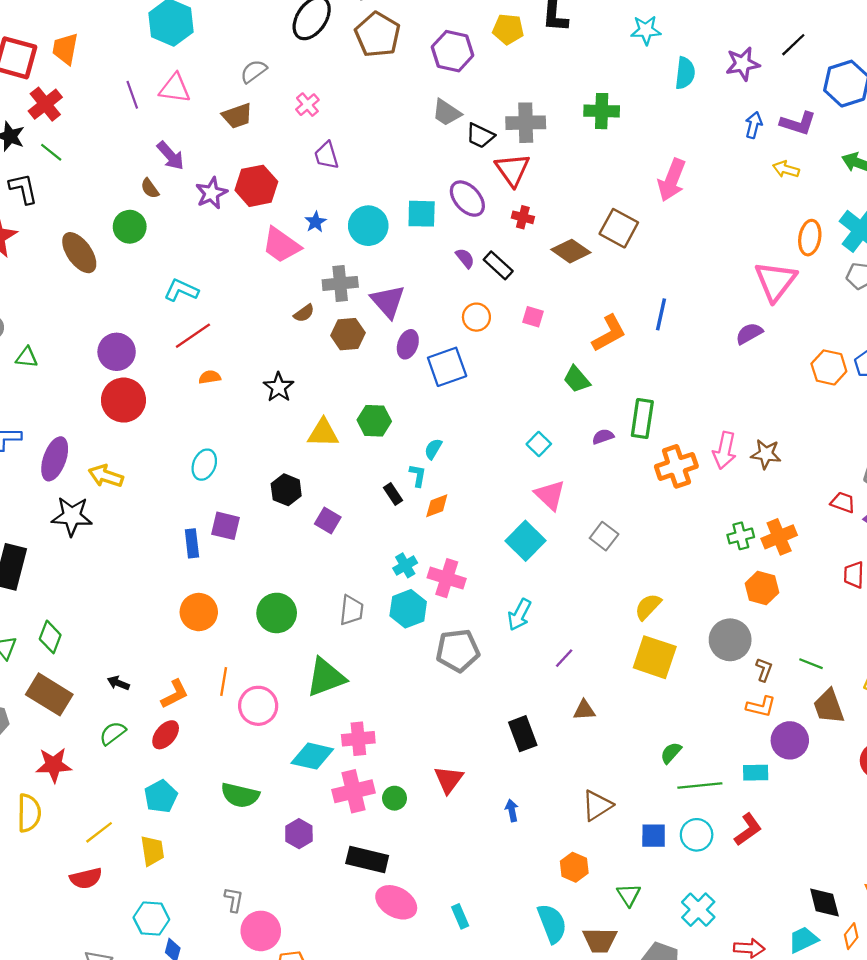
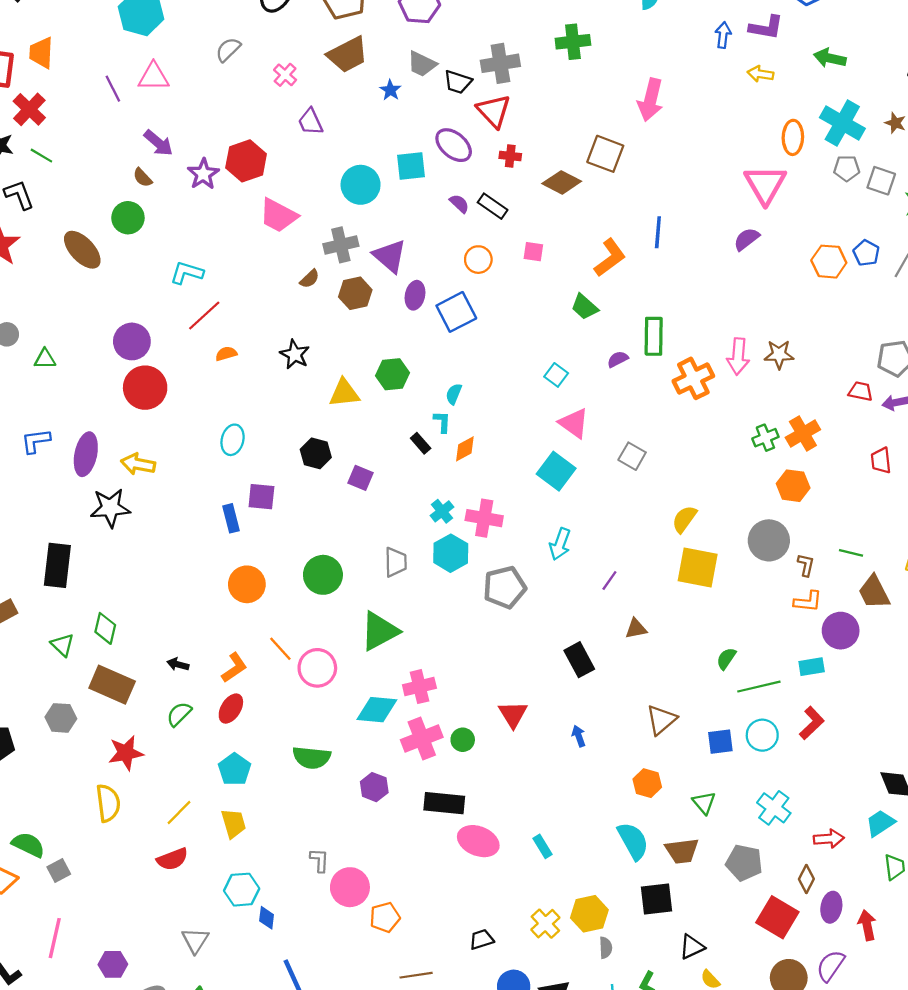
brown trapezoid: (237, 116) -> (348, 55), moved, size x1.4
blue star: (316, 222) -> (390, 90), moved
orange line: (224, 682) -> (280, 649), turned -44

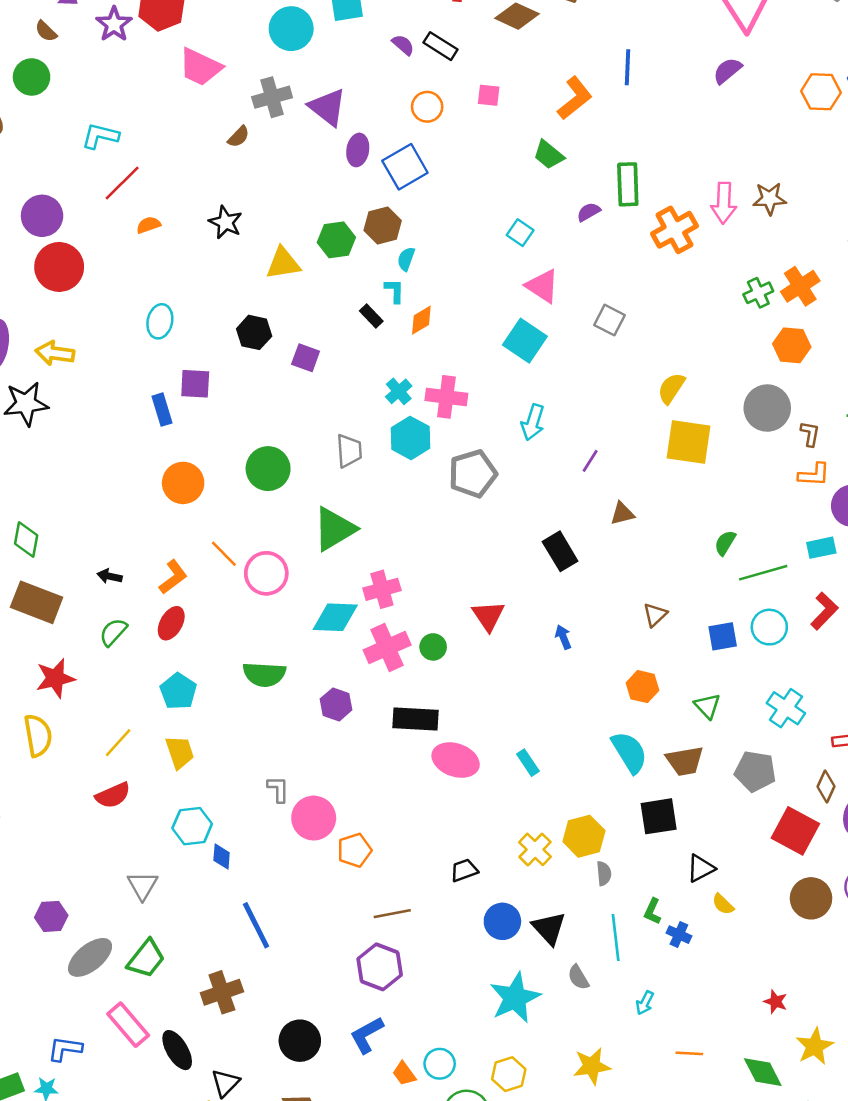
brown hexagon: (355, 293) -> (383, 226), moved
brown triangle: (661, 720) -> (655, 615), size x0.7

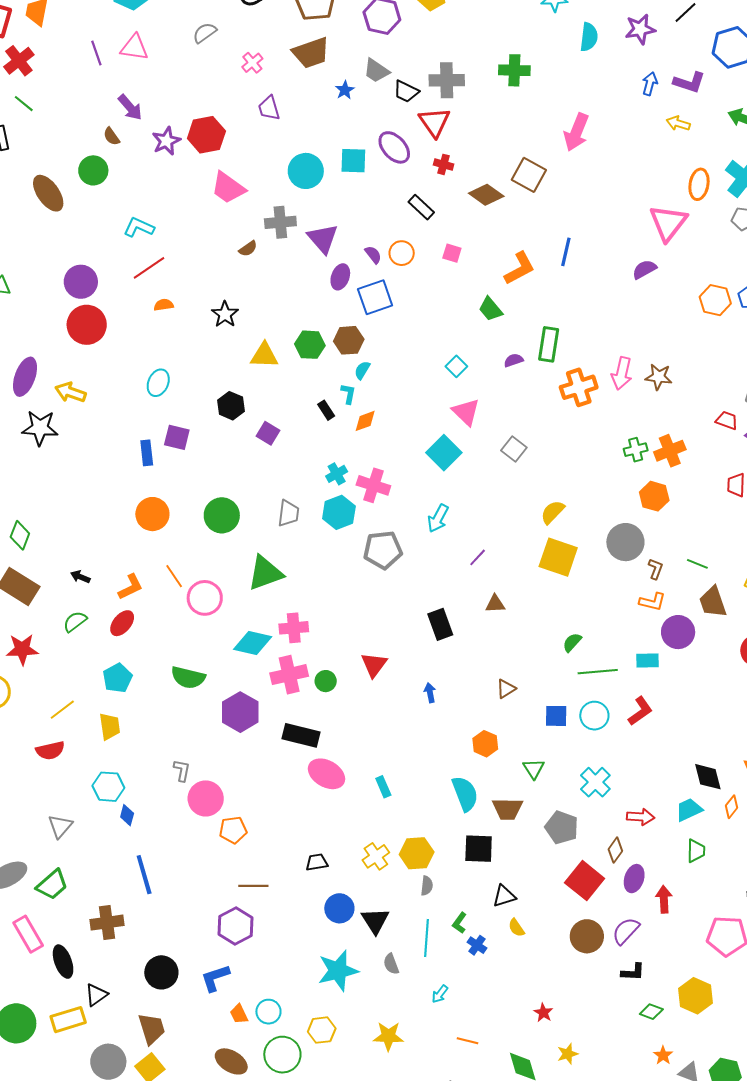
purple semicircle: (403, 45) -> (373, 255), moved
purple hexagon: (336, 704) -> (240, 712), size x1.5
yellow star: (815, 1046) -> (568, 1054), size x0.7

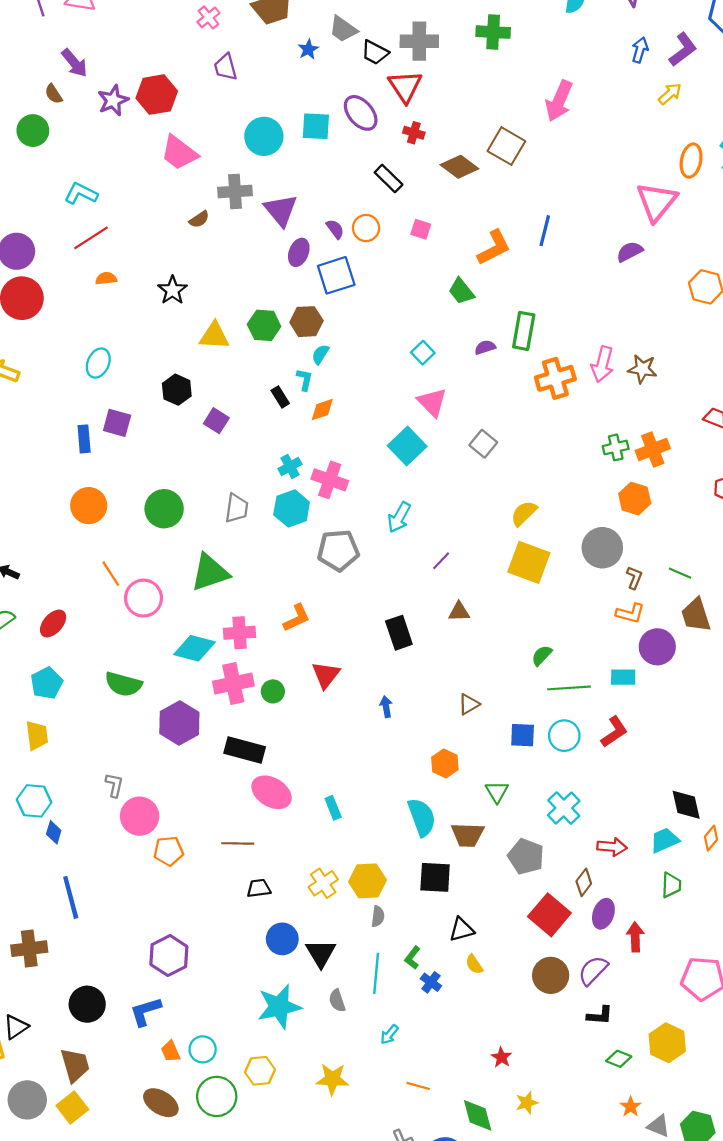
purple L-shape: (689, 82) -> (683, 50), turned -56
yellow arrow: (678, 123) -> (670, 94), turned 120
orange L-shape: (131, 587) -> (297, 618), moved
brown line: (253, 886) -> (238, 843), moved

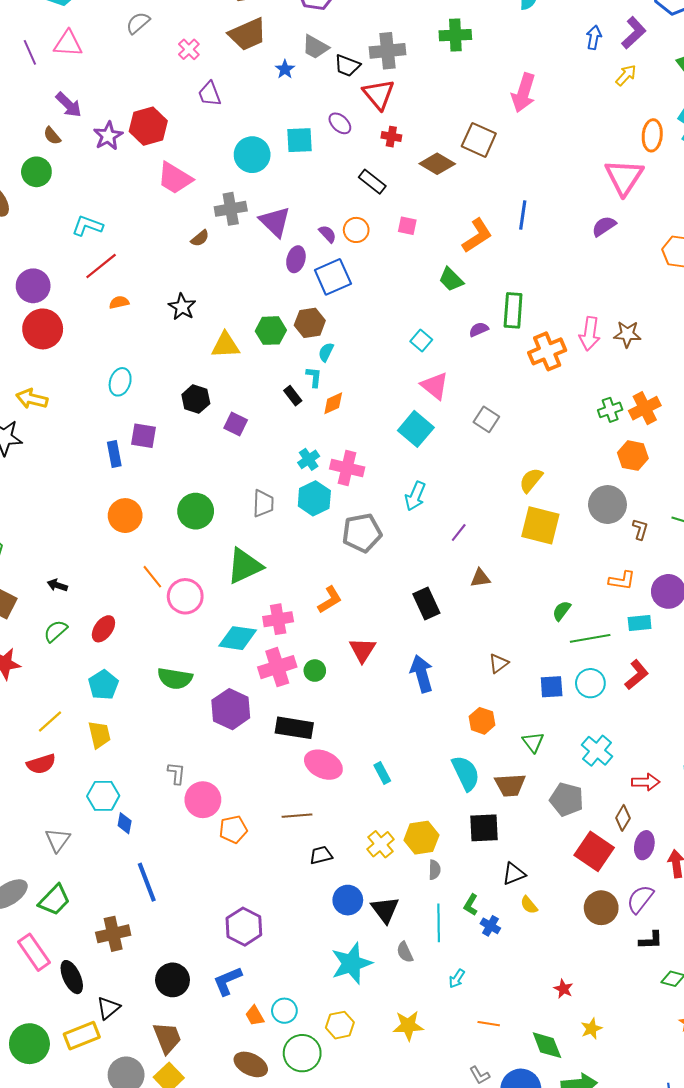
purple ellipse: (361, 113) -> (340, 123), size x0.7
orange L-shape: (630, 613) -> (622, 580), moved
blue arrow: (386, 707) -> (422, 674), size x1.8

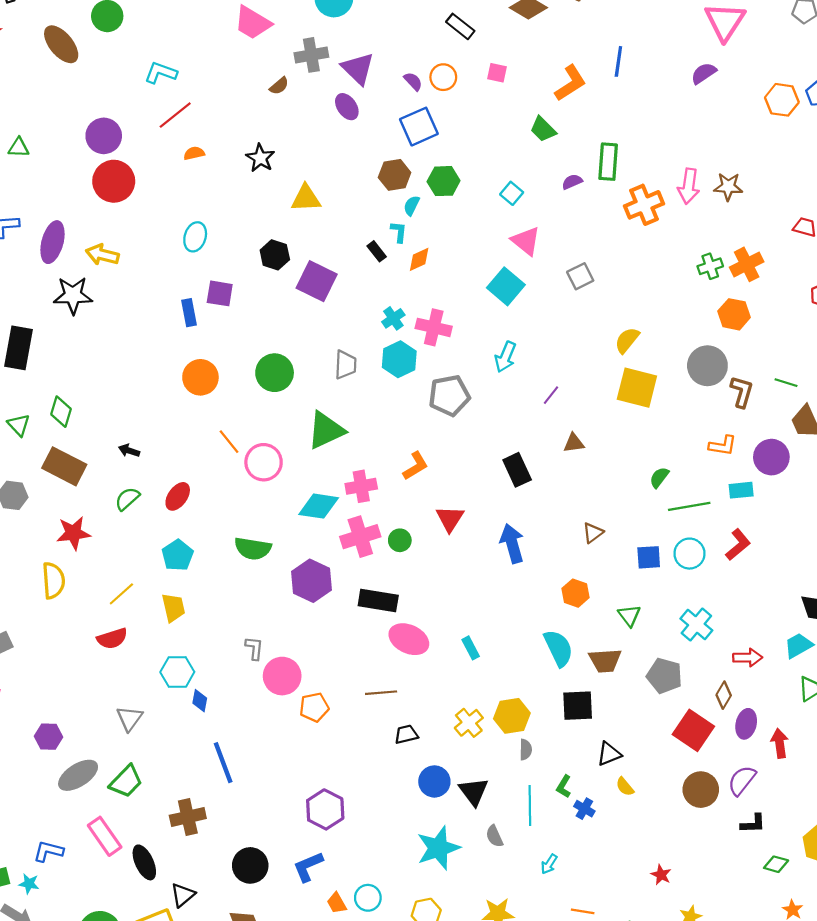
purple ellipse: (296, 259) -> (347, 107), moved, turned -50
green hexagon: (271, 331) -> (444, 181), moved
gray square: (486, 419) -> (580, 276), turned 30
purple square: (236, 424) -> (317, 281), size x1.6
brown L-shape: (640, 529) -> (742, 392), size x1.4

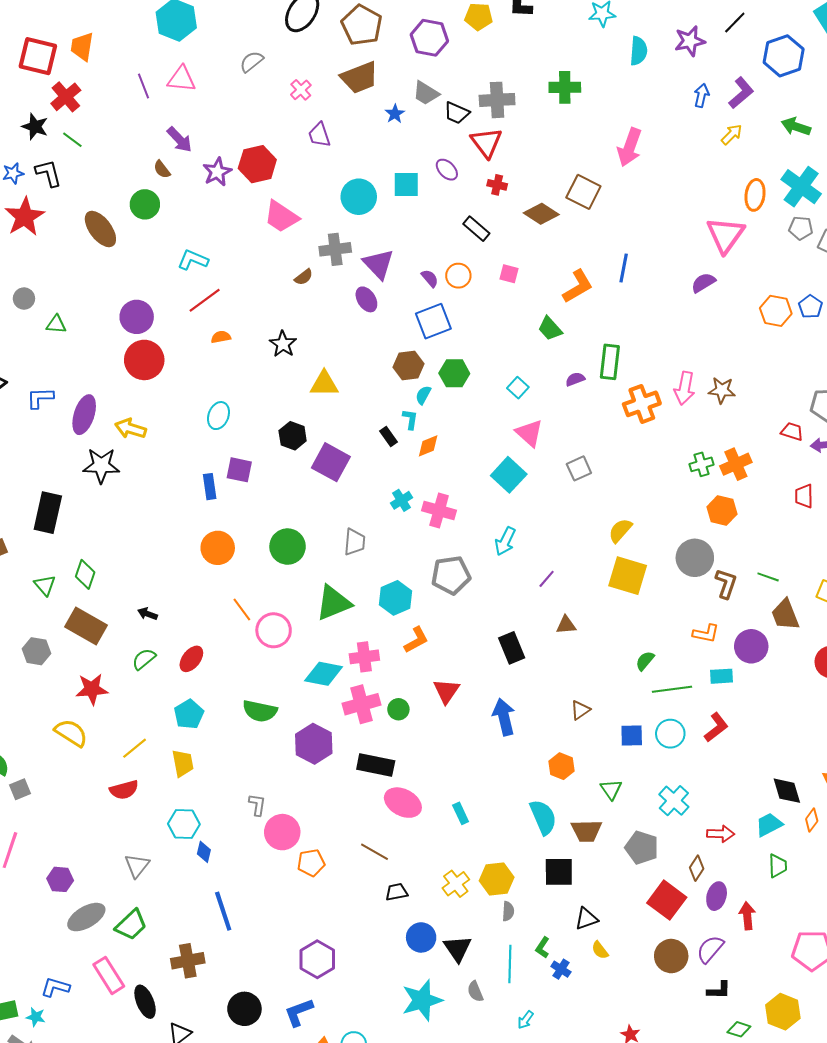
cyan hexagon: (399, 359) -> (395, 598), moved
yellow semicircle: (53, 581) -> (71, 733), turned -56
brown line: (381, 693) -> (375, 852), turned 32

